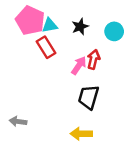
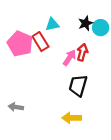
pink pentagon: (30, 20) -> (20, 44), moved
cyan triangle: (50, 25) -> (52, 24), moved
black star: (80, 27) -> (86, 23), moved

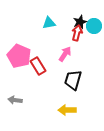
red rectangle: (40, 42) -> (38, 66), moved
pink pentagon: (20, 44) -> (19, 56), moved
red arrow: (82, 52) -> (77, 33), moved

